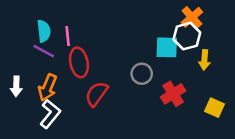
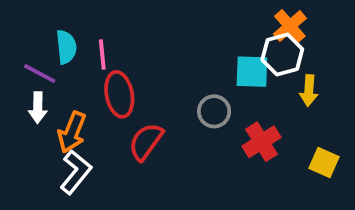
purple line: (44, 51) -> (40, 73), moved
white arrow: (16, 86) -> (38, 108), moved

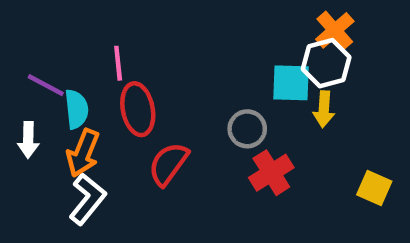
cyan semicircle: (66, 47) -> (76, 109), moved
yellow arrow: (309, 91) -> (324, 109), moved
white arrow: (38, 108) -> (28, 140), moved
red cross: (261, 142) -> (271, 173), moved

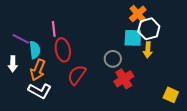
orange cross: (335, 30) -> (138, 14), moved
yellow square: (374, 188) -> (171, 95), moved
white L-shape: (87, 199) -> (40, 91), turned 80

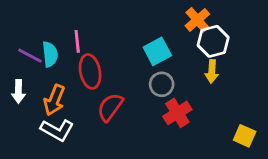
cyan square: (133, 38) -> (157, 51), moved, turned -30
cyan semicircle: (35, 50) -> (50, 54), moved

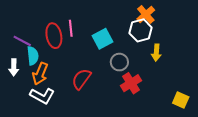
pink line: (77, 41) -> (71, 28), moved
white hexagon: (213, 41) -> (141, 30), moved
cyan square: (157, 51) -> (102, 39), moved
cyan semicircle: (50, 54) -> (33, 56), moved
red ellipse: (90, 71) -> (54, 36), moved

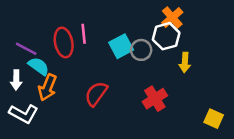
cyan semicircle: (33, 56) -> (39, 66), turned -48
gray circle: (119, 62) -> (141, 50), moved
white L-shape: (42, 96) -> (24, 114), moved

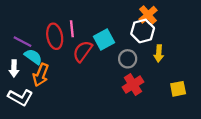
gray circle: (141, 50) -> (128, 59), moved
red semicircle: (96, 94) -> (83, 51), moved
yellow square: (214, 119) -> (178, 89), moved, turned -35

